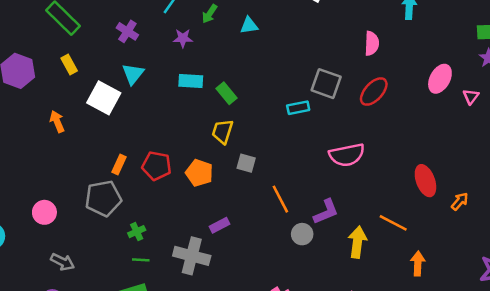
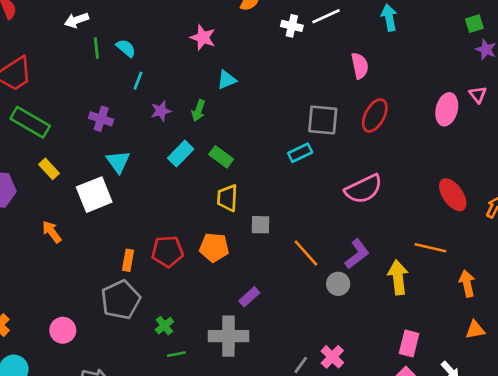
green arrow: (210, 14) -> (198, 110), moved
pink ellipse: (440, 79) -> (447, 109), moved
cyan rectangle: (191, 81) -> (181, 154), turned -35
white square: (104, 98) -> (94, 195), turned -36

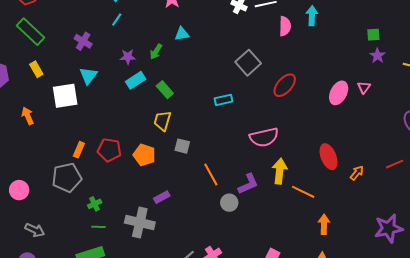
pink semicircle: (360, 66) -> (285, 26), moved
purple star: (161, 111) -> (128, 57), moved
gray square: (323, 120) -> (248, 63), moved, turned 30
yellow arrow: (398, 277) -> (280, 171), moved

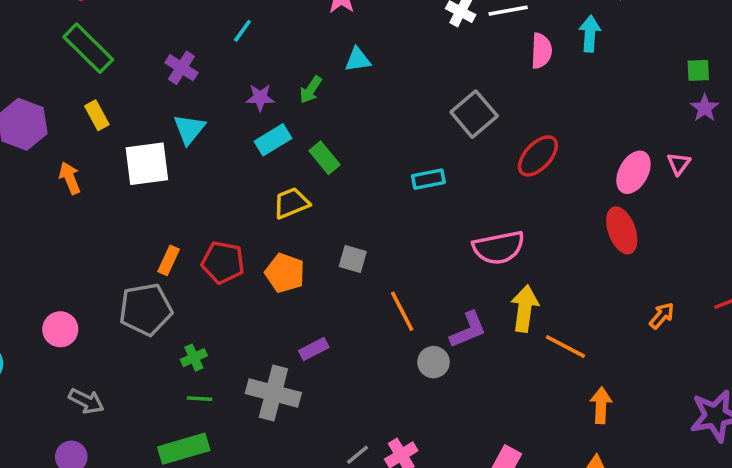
orange arrow: (28, 116) -> (70, 178), moved
yellow trapezoid: (162, 121) -> (291, 203), moved, turned 50
red ellipse: (329, 157) -> (622, 230), moved

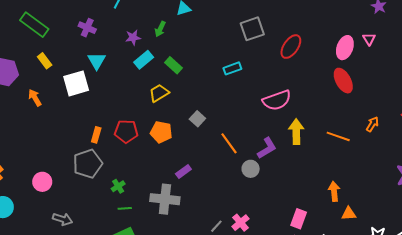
gray square: (474, 114) -> (252, 29), turned 30
gray square: (353, 259) -> (197, 119), turned 35
orange line: (565, 346) -> (338, 136), moved
orange arrow: (601, 405) -> (334, 191), moved

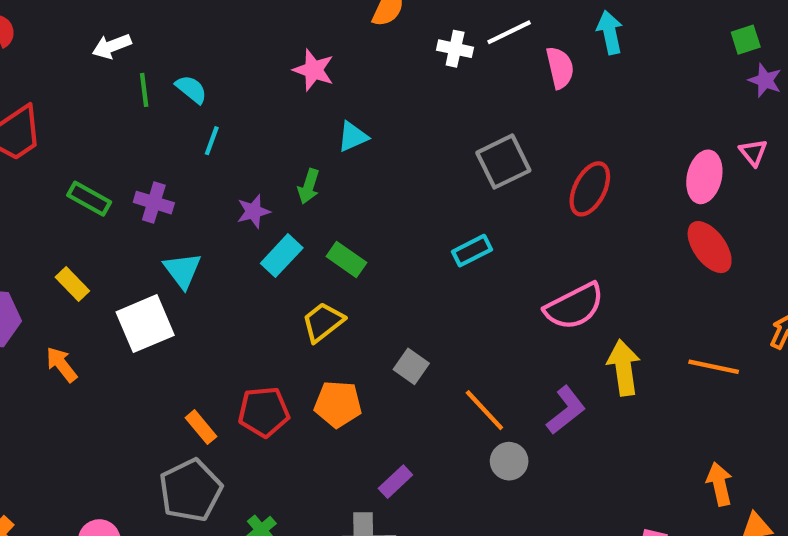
green rectangle: (34, 25) -> (89, 199), moved, size x0.7
orange rectangle: (96, 135) -> (201, 427), turned -49
gray circle: (251, 169) -> (509, 461), moved

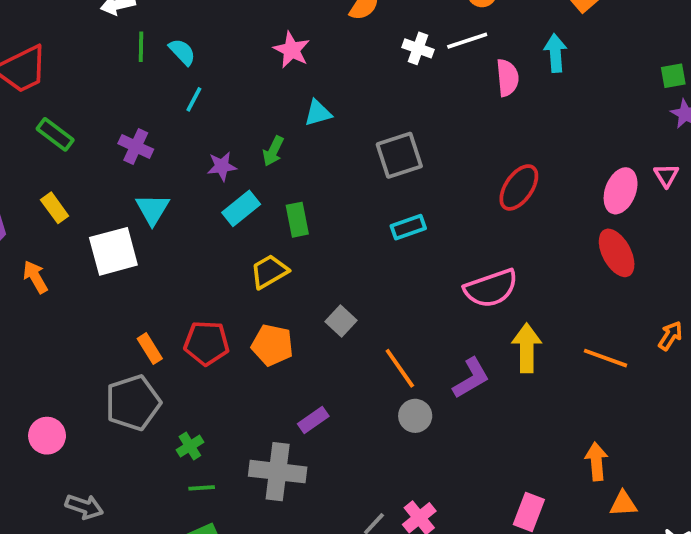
gray square: (503, 162) -> (399, 155), moved
green rectangle: (89, 199) -> (55, 134), moved
green rectangle: (346, 260) -> (297, 220), turned 36

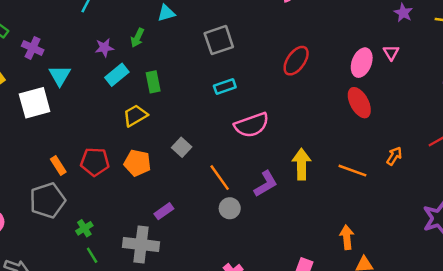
purple cross: (136, 146) -> (33, 48), moved
pink semicircle: (491, 288) -> (252, 125), moved
green line: (202, 488) -> (92, 255), turned 63

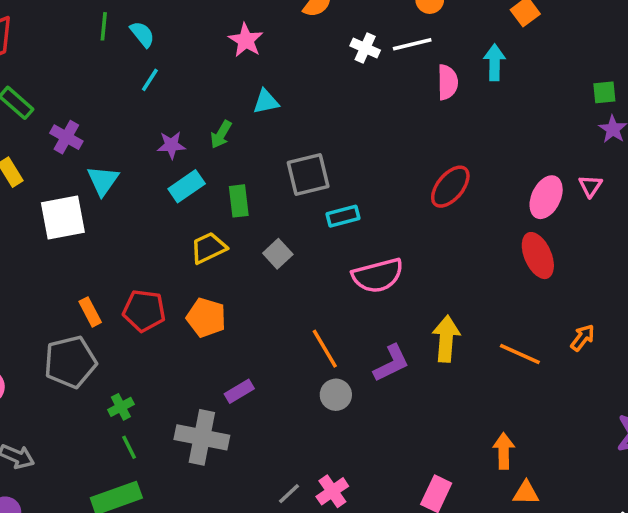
gray square: (219, 40) -> (308, 175), moved
gray square: (182, 147) -> (278, 254), moved

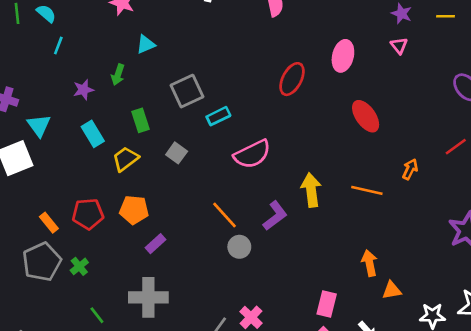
cyan rectangle: (187, 186) -> (93, 134), moved, turned -75
pink triangle: (590, 186) -> (399, 46), moved
pink ellipse: (546, 197) -> (343, 56), moved
purple rectangle: (239, 391) -> (156, 244), moved
green cross: (121, 407) -> (79, 266), moved

